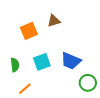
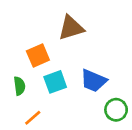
brown triangle: (54, 21) -> (71, 28), size x1.5
orange square: (29, 31) -> (38, 56), moved

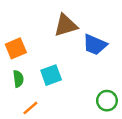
orange square: (38, 56) -> (16, 48), moved
blue trapezoid: (94, 81) -> (95, 45), moved

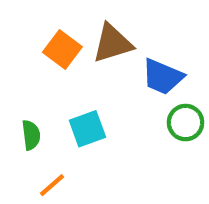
orange square: (16, 48) -> (62, 49), moved, turned -30
green circle: (107, 101) -> (186, 123), moved

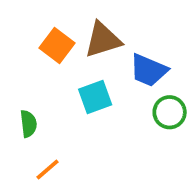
cyan square: (87, 129) -> (95, 97), moved

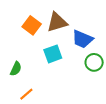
green semicircle: (28, 124) -> (16, 69), turned 32

